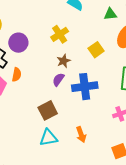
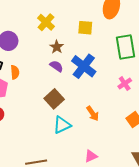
yellow square: (96, 50) -> (85, 28), turned -35
purple semicircle: (58, 79) -> (56, 66), turned 104
blue cross: (85, 87) -> (84, 66), turned -30

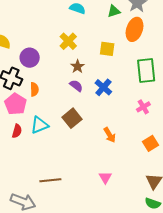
blue cross: (84, 66) -> (103, 87), size x0.7
cyan triangle: (62, 125) -> (39, 125), moved
pink triangle: (91, 156) -> (105, 177), turned -40

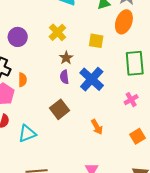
purple circle: (30, 58) -> (18, 37), moved
purple semicircle: (76, 86) -> (64, 77), turned -136
blue cross: (103, 87) -> (92, 79), size x1.4
cyan triangle: (39, 125) -> (27, 134), moved

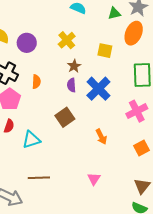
orange semicircle: (23, 80) -> (36, 82), moved
pink cross: (131, 100) -> (137, 111), size x1.5

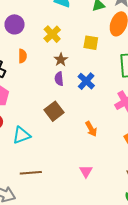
purple circle: (27, 43) -> (15, 24), moved
orange semicircle: (36, 82) -> (23, 56), moved
blue cross: (98, 89) -> (86, 81), size x0.7

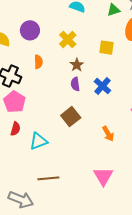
pink triangle: (86, 171) -> (103, 176), size x1.5

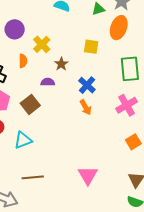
yellow cross: (68, 40) -> (42, 44), moved
purple semicircle: (75, 84) -> (48, 82), moved, turned 96
brown square: (71, 117) -> (30, 104), moved
orange arrow: (108, 134) -> (86, 107), moved

